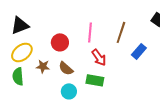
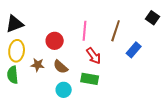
yellow ellipse: (22, 52) -> (17, 51), turned -45

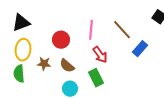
brown line: (116, 31) -> (122, 30), turned -60
green rectangle: (90, 79) -> (96, 78), turned 54

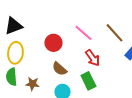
pink line: (91, 30) -> (83, 33), turned -54
brown star: (44, 64) -> (32, 84), moved

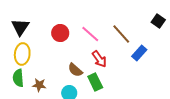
black triangle: (13, 26) -> (20, 27), turned -36
red circle: (53, 43) -> (60, 33), moved
brown semicircle: (59, 69) -> (75, 70), moved

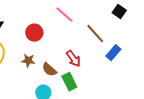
black square: (158, 21) -> (119, 12), moved
pink line: (90, 34) -> (64, 15), moved
brown star: (39, 85) -> (28, 61), moved

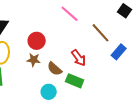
red circle: (34, 33) -> (37, 41), moved
green rectangle: (69, 82) -> (75, 81), turned -42

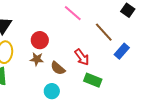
green rectangle: (75, 81) -> (93, 80), moved

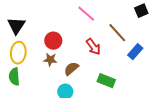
black square: (128, 10) -> (141, 11), turned 32
red arrow: (82, 57) -> (93, 47), moved
brown semicircle: (58, 68) -> (71, 69), turned 98

